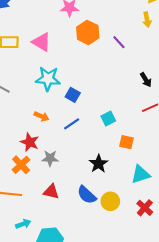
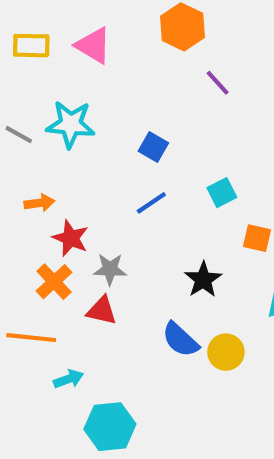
purple line: (119, 42) -> (218, 83), moved
cyan star: (48, 79) -> (71, 124), moved
orange arrow: (41, 116) -> (40, 203), moved, turned -32
red triangle: (51, 192) -> (102, 311), moved
cyan arrow: (23, 224) -> (69, 379), moved

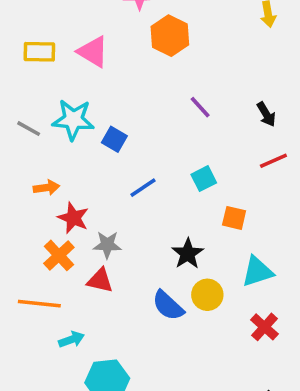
purple line: (218, 83) -> (200, 107), moved
blue square: (153, 147) -> (114, 139), moved
yellow circle: (226, 352) -> (207, 295), moved

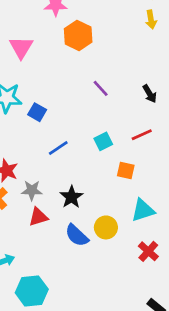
pink triangle: (93, 52) -> (21, 47), turned 30
red line: (273, 161) -> (142, 135), moved
black star: (188, 254) -> (71, 197), moved
red triangle: (100, 280) -> (38, 217), moved, turned -30

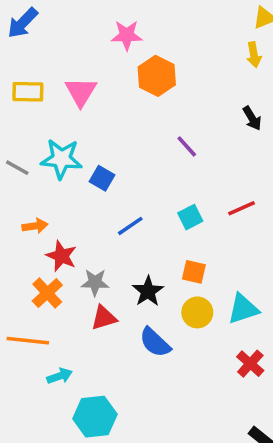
black arrow: (150, 94) -> (252, 118), moved
orange square: (126, 171) -> (194, 272), moved
yellow circle: (106, 227) -> (197, 312), moved

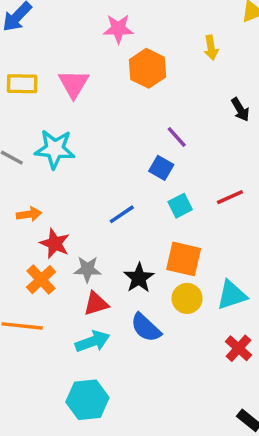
yellow arrow: (254, 55) -> (211, 48), moved
blue square: (102, 178) -> (161, 168), moved
orange square: (194, 272) -> (184, 259), size x1.5
cyan arrow: (60, 376) -> (93, 341), moved, size x1.4

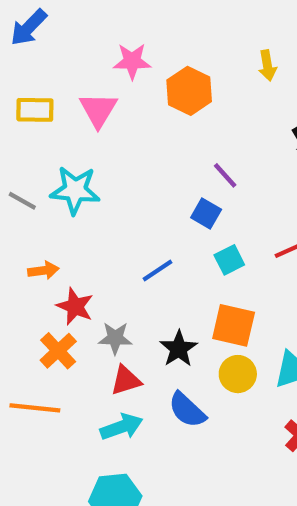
pink star: (118, 29) -> (132, 61), moved

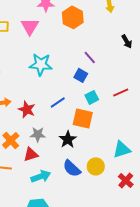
cyan star: (75, 190) -> (41, 64), moved
red star: (75, 306) -> (27, 109), moved
orange square: (234, 325) -> (83, 118), moved
yellow circle: (238, 374) -> (96, 166), moved
red triangle: (126, 380) -> (31, 154), moved

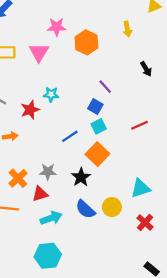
cyan star: (41, 64) -> (51, 94), size x0.6
cyan square: (92, 97) -> (99, 126), moved
red star: (27, 109) -> (30, 110), moved, turned 30
orange square: (83, 118) -> (97, 154), turned 30

